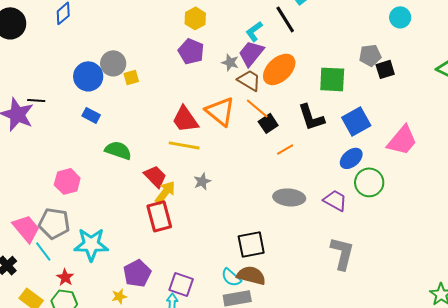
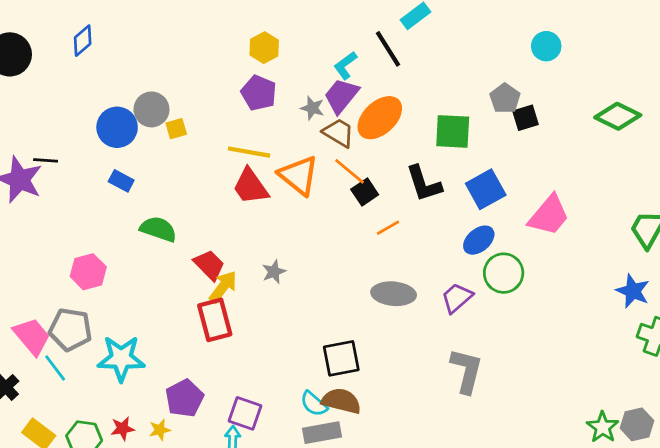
gray pentagon: (370, 55) -> (505, 98), turned -30
yellow line: (184, 145) -> (249, 152), moved
purple trapezoid: (335, 200) -> (457, 298), turned -70
red star: (65, 277) -> (123, 429), moved, turned 30

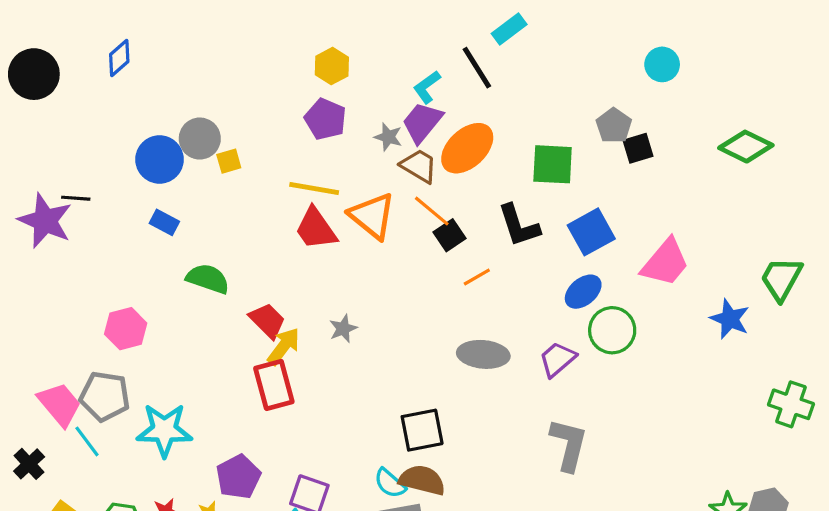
blue star: (633, 291) -> (730, 319), moved

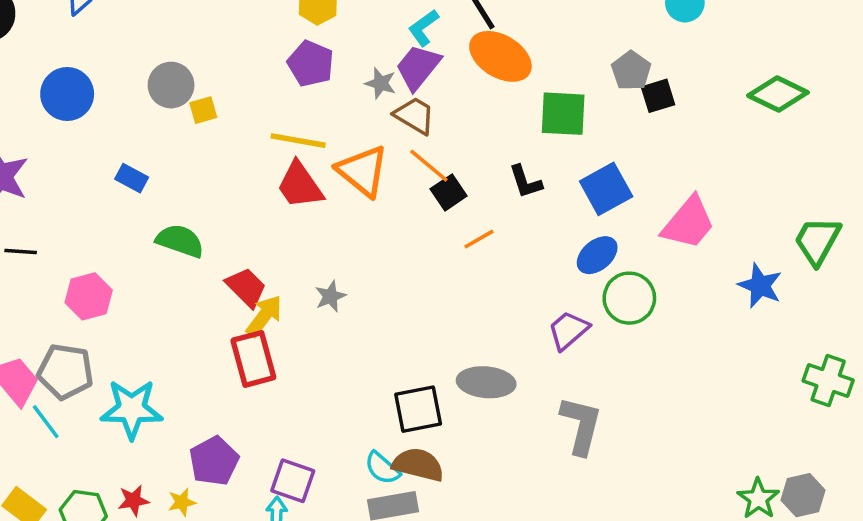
orange ellipse: (467, 148) -> (500, 56), moved, turned 74
blue circle: (160, 159) -> (67, 94), moved
black line: (76, 198) -> (21, 252), moved
black L-shape: (519, 226) -> (526, 182), size x0.7
gray ellipse: (483, 354) -> (486, 382), moved

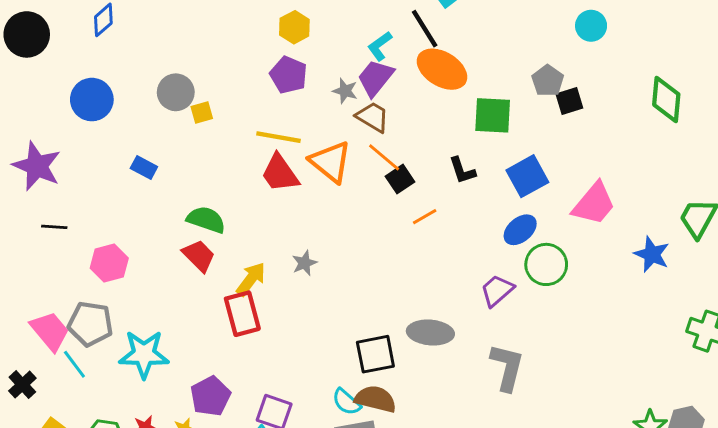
green diamond: (778, 94) -> (666, 100), turned 69
green semicircle: (180, 241) -> (206, 220), moved
red trapezoid: (246, 287) -> (199, 256), moved

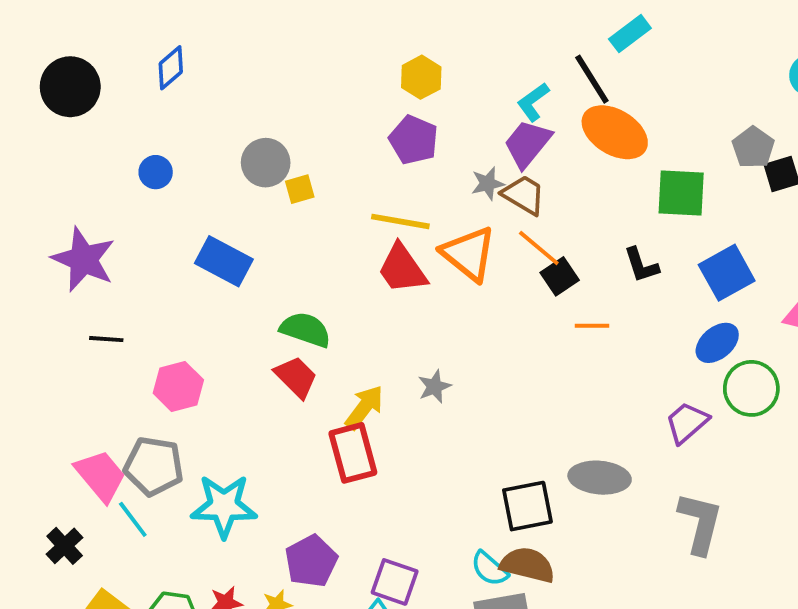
gray star: (345, 91) -> (488, 183), moved, turned -30
blue circle: (92, 100) -> (156, 172), size x0.6
blue rectangle: (144, 168) -> (224, 261), size x1.6
orange line: (425, 217) -> (592, 326), turned 30

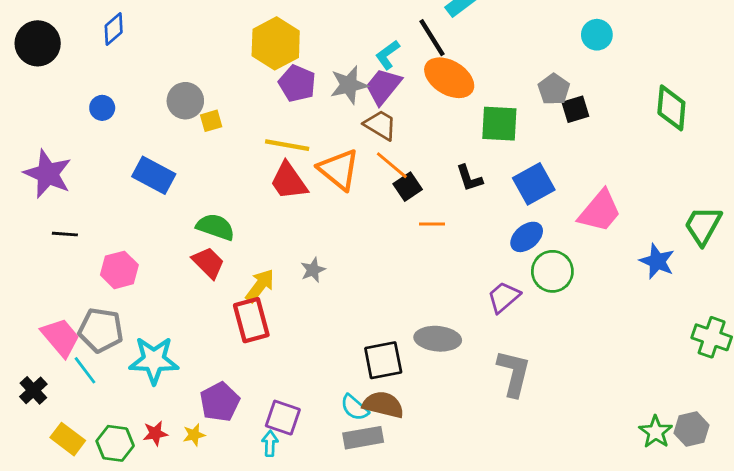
yellow hexagon: (421, 77) -> (276, 43), moved, size x1.6
gray star: (488, 183) -> (349, 85), moved, size x1.5

